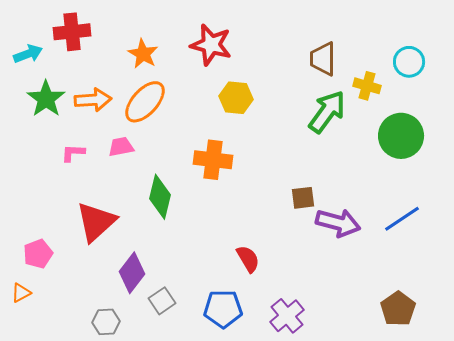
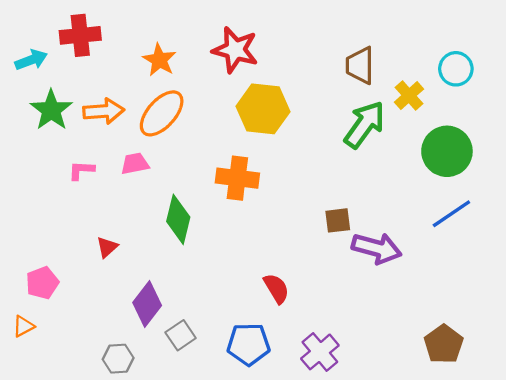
yellow cross: (367, 86) -> (409, 96), turned 32
yellow hexagon: (236, 98) -> (263, 109), size x1.4
blue line: (402, 219) -> (451, 214), moved
red triangle: (96, 222) -> (107, 247), size x0.5

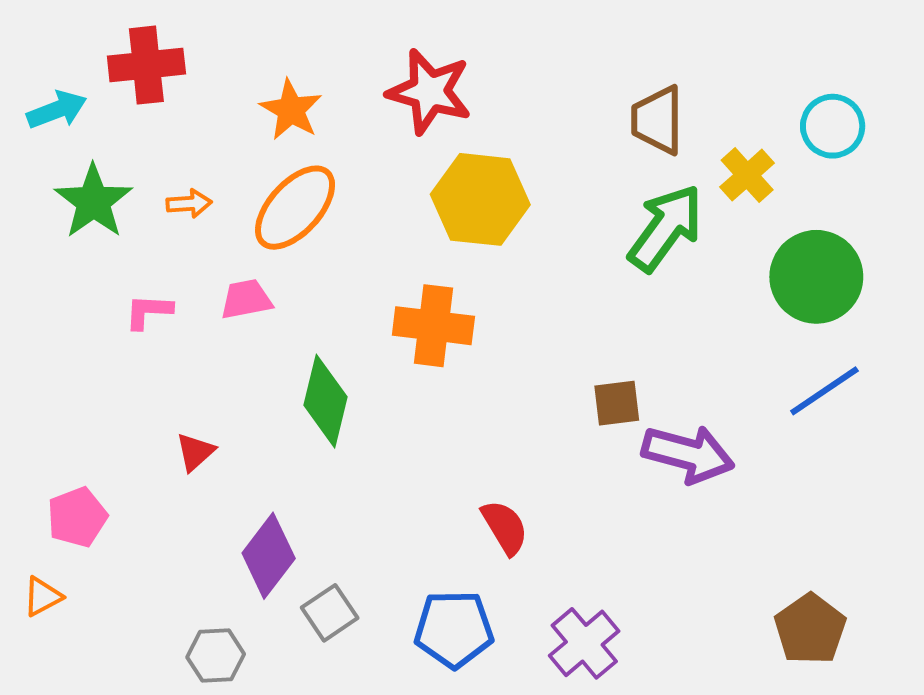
orange arrow: (104, 111) -> (189, 204), size x0.6

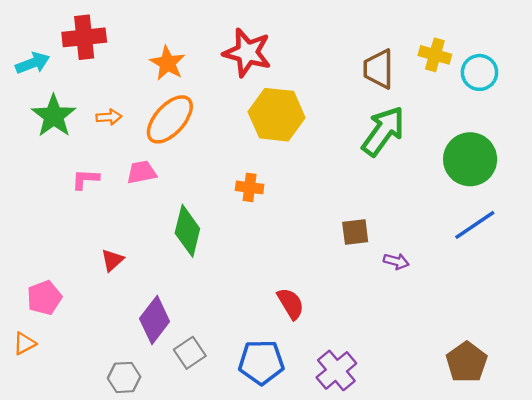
yellow cross: (747, 175) -> (435, 55), moved, turned -32
orange cross: (433, 326) -> (250, 187), size x0.6
purple arrow: (688, 454) -> (396, 261), size x0.5

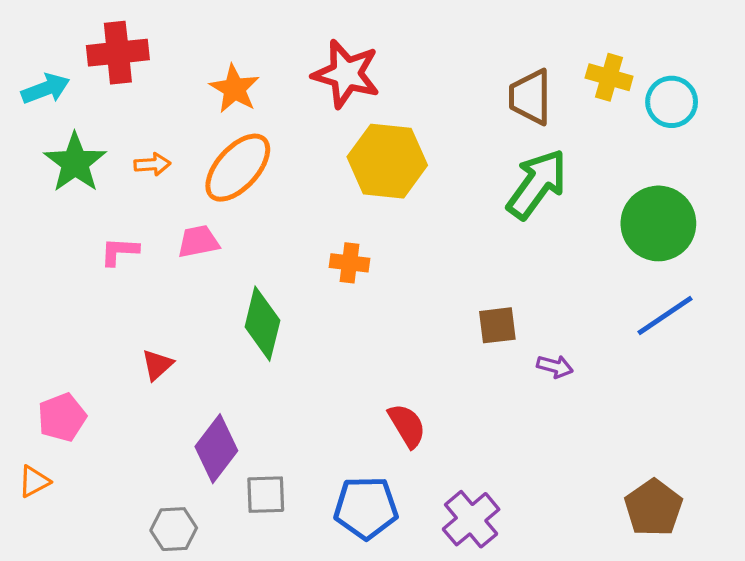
gray square: (190, 353) -> (266, 495), turned 32

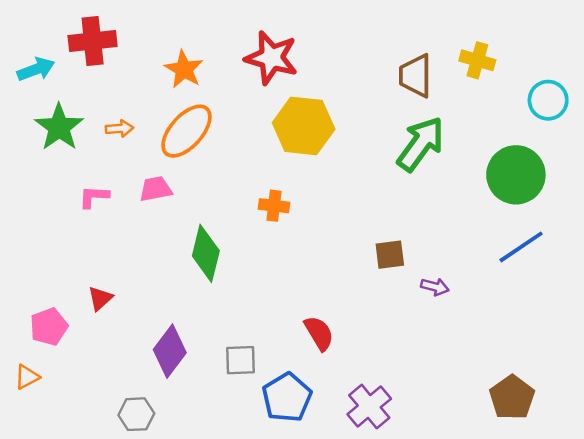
cyan circle: (672, 102) -> (548, 100), moved
red triangle: (157, 365) -> (100, 298), moved
gray square: (266, 495) -> (241, 360), moved
blue pentagon: (366, 508) -> (287, 397), turned -30

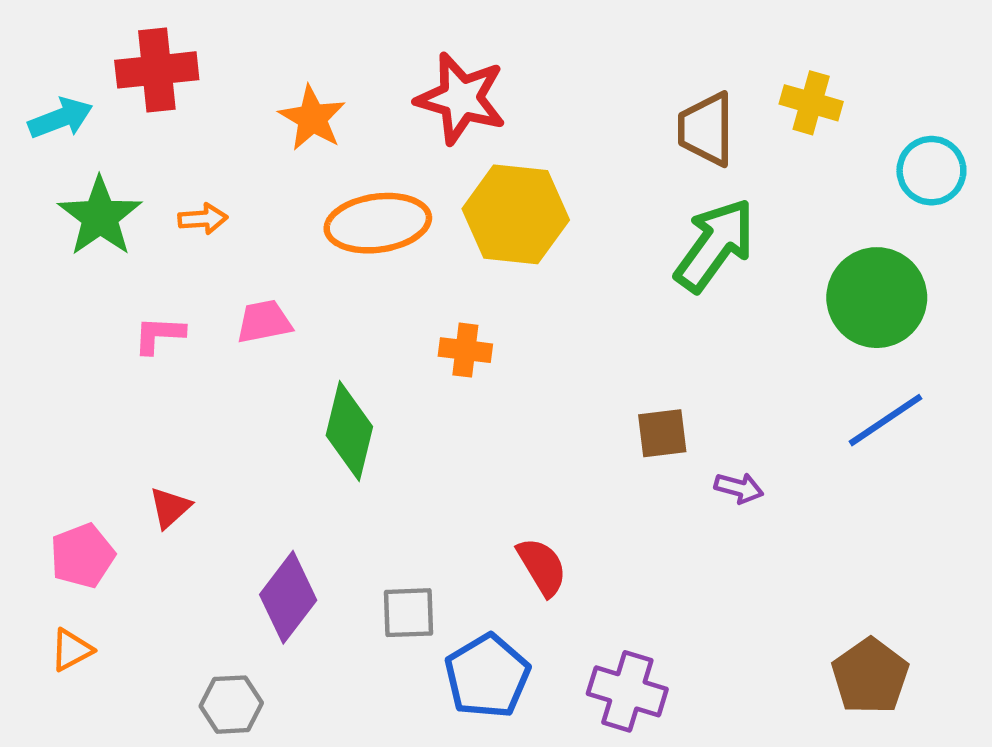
orange ellipse: (186, 131) -> (378, 223), moved, turned 40
orange triangle: (27, 377) -> (71, 650), moved
purple cross: (369, 406) -> (627, 691), turned -33

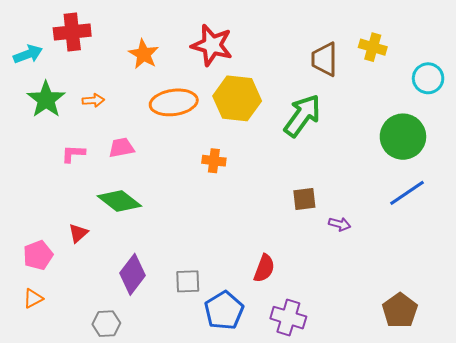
green arrow: (715, 245) -> (302, 115), moved
green diamond: (349, 431) -> (119, 201), moved, turned -66
red semicircle: (542, 567) -> (264, 268), moved, turned 52

